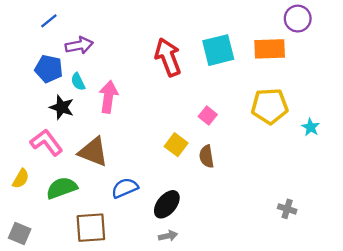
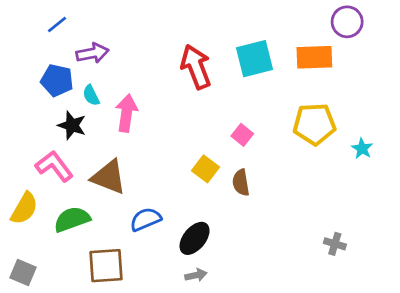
yellow semicircle: (21, 179) -> (24, 208), size x1.4

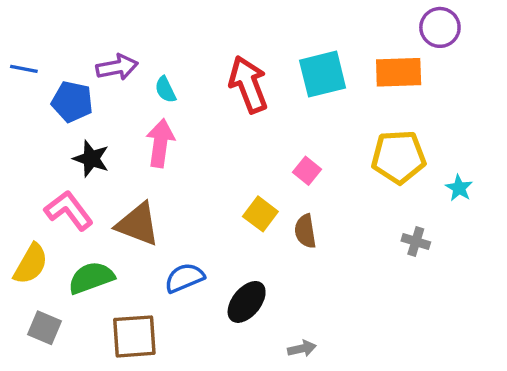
blue line: (57, 25) -> (24, 69), moved, turned 50
cyan semicircle: (91, 95) -> (165, 90), moved
gray cross: (335, 244) -> (416, 242), moved
gray square: (23, 272) -> (45, 328), moved
gray arrow: (196, 275) -> (302, 349), moved

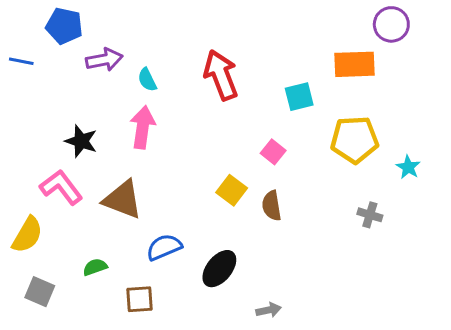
cyan square: (323, 74) -> (299, 97), moved, size x0.7
blue pentagon: (72, 102) -> (64, 26), moved
green semicircle: (91, 278) -> (95, 267), moved, size x0.6
brown square: (134, 336) -> (140, 299), moved, size x0.7

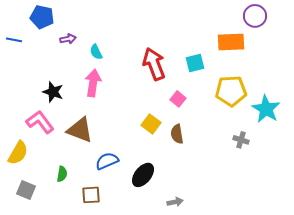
purple arrow: (104, 60) -> (68, 39), size x0.7
red arrow: (221, 75) -> (154, 64), moved
cyan star: (408, 167) -> (266, 109), size x1.8
green semicircle: (95, 267) -> (62, 174), turned 119

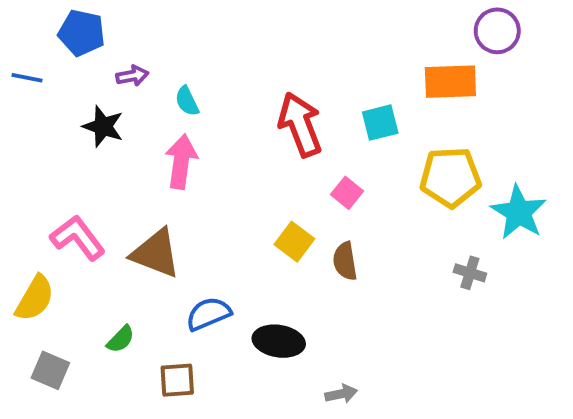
black star: (53, 92) -> (103, 126), moved
green semicircle: (62, 174) -> (121, 339), turned 35
black ellipse: (143, 175) -> (279, 341), turned 60

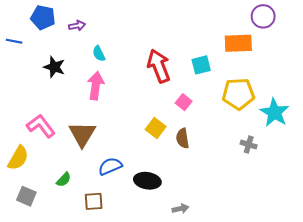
purple arrow: (132, 76) -> (77, 26), moved
brown triangle: (156, 253) -> (82, 134), turned 40

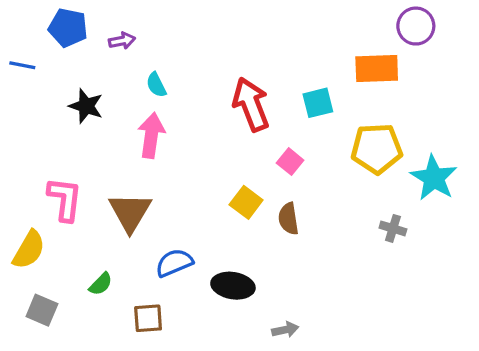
pink L-shape: (41, 126) -> (65, 199), turned 44

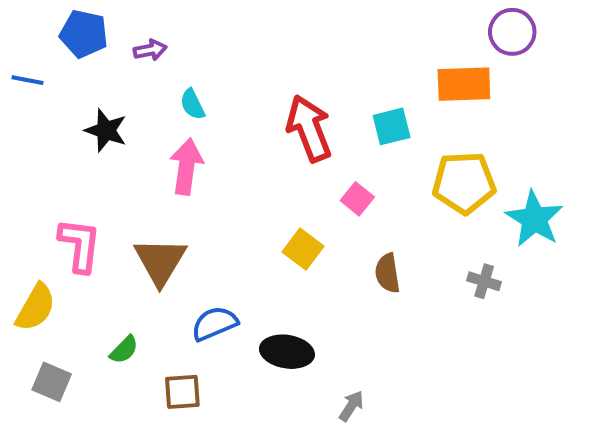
brown semicircle: (288, 219) -> (388, 273), moved
gray arrow: (285, 330) -> (351, 406), turned -45

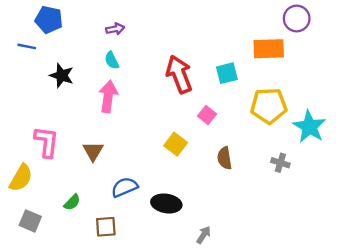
purple arrow: (150, 50) -> (115, 29), moved
blue line: (27, 80) -> (27, 46), moved
brown triangle: (160, 261) -> (93, 151), size x0.7

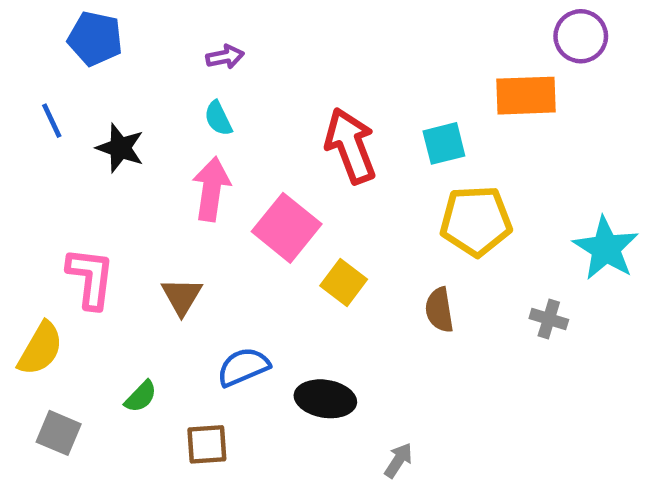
blue line: (27, 46) -> (52, 121), moved, turned 54
yellow pentagon: (269, 106) -> (476, 221), moved
pink square: (207, 115) -> (287, 228), moved, size x1.8

